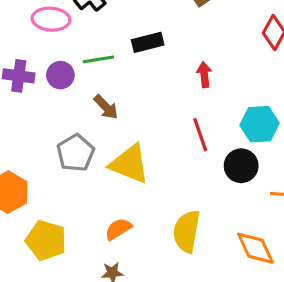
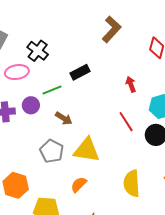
red arrow: (204, 75) -> (131, 84), moved
orange semicircle: (118, 229) -> (79, 185), moved

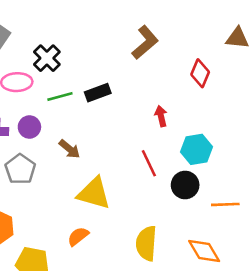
green line: (52, 90) -> (60, 97), moved
gray pentagon: (52, 151) -> (20, 169), moved

